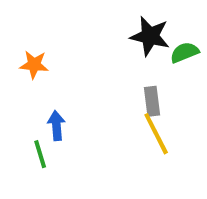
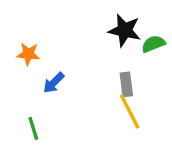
blue arrow: (56, 126) -> (54, 83), moved, turned -130

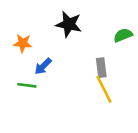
black star: (125, 30) -> (69, 24), moved
green line: (33, 128) -> (27, 85), moved, turned -66

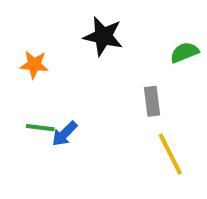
blue arrow: (43, 66) -> (65, 134), moved
yellow line: (104, 89) -> (170, 154), moved

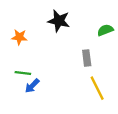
blue arrow: (65, 134) -> (32, 86), moved

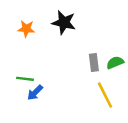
green semicircle: (105, 30) -> (115, 63), moved
orange star: (19, 37) -> (26, 29), moved

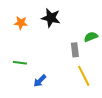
green semicircle: (115, 63) -> (91, 37), moved
blue arrow: (35, 93) -> (40, 81), moved

